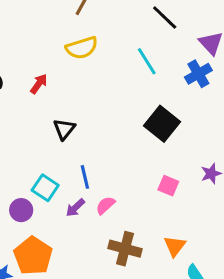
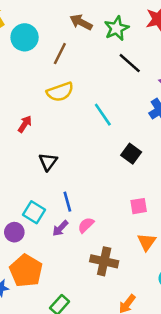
cyan line: (147, 61) -> (103, 115), moved
black square: (162, 124) -> (131, 154), size x0.7
pink square: (168, 186) -> (139, 206), turned -30
orange triangle: (175, 246) -> (147, 242), moved

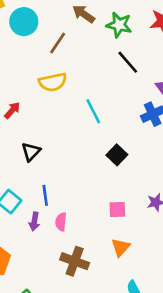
green star: (117, 28) -> (119, 25), turned 30
pink semicircle: (86, 225) -> (61, 222), turned -48
purple arrow: (60, 228) -> (34, 222), turned -42

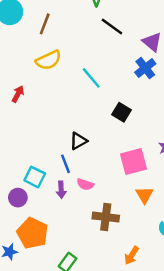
black triangle: (31, 152) -> (78, 141), moved, turned 30
pink square: (117, 210) -> (134, 161), size x1.6
pink semicircle: (61, 222) -> (85, 184), turned -63

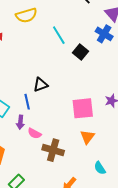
blue cross: (145, 68) -> (104, 34), turned -30
black square: (122, 112) -> (80, 52), moved
pink semicircle: (85, 184) -> (35, 133), moved

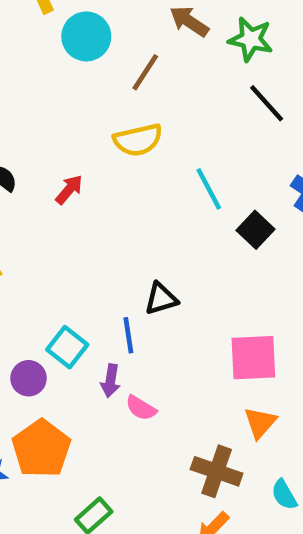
brown cross: (53, 150) -> (217, 471), moved

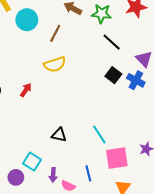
cyan line: (209, 189) -> (99, 135), moved
black square: (256, 230) -> (113, 75), moved
black triangle: (161, 299) -> (59, 135), moved, turned 35
blue line: (128, 335) -> (88, 173), moved

